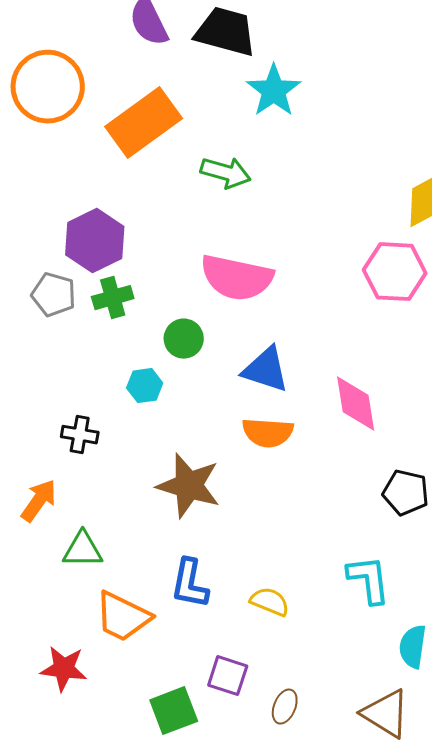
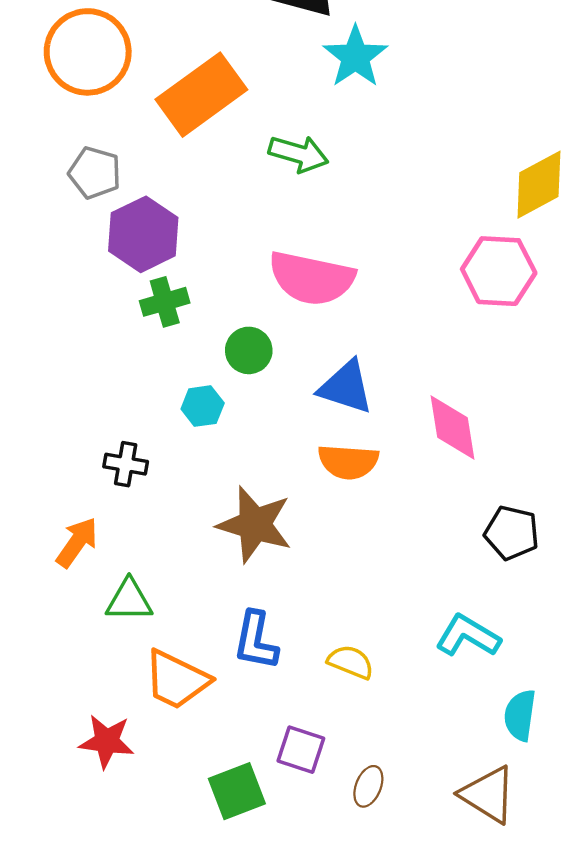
gray pentagon: (54, 295) -> (95, 173), moved
cyan L-shape: (369, 580) -> (468, 636), turned -52

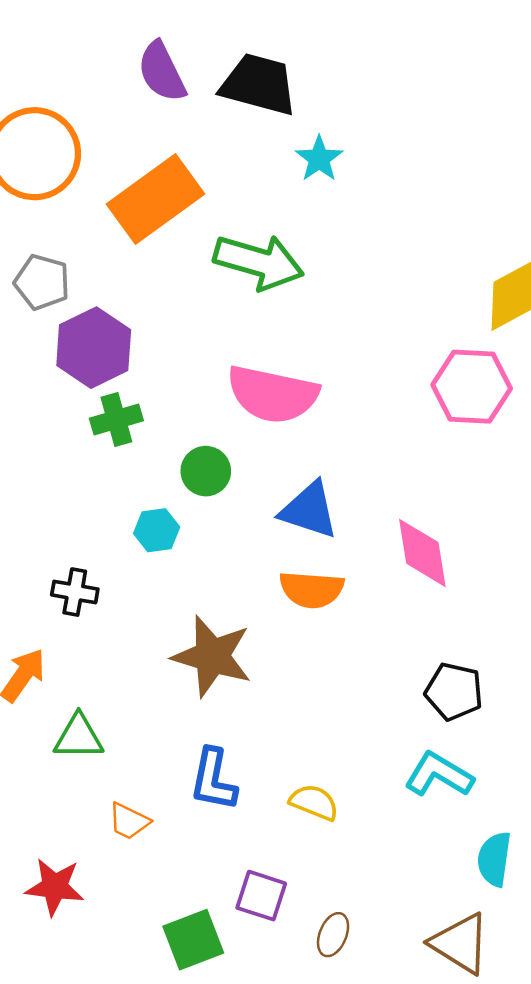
cyan star: (355, 57) -> (319, 159), size x0.7
green arrow: (298, 154) -> (259, 262), size x1.4
black pentagon: (512, 533) -> (454, 692), moved
orange trapezoid: (176, 680) -> (129, 821), size x0.6

